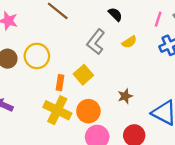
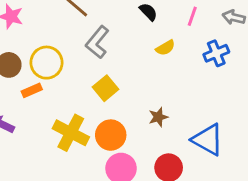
pink line: (158, 19) -> (192, 16), moved
gray L-shape: (96, 42) -> (97, 42), moved
orange rectangle: (60, 83) -> (32, 90), moved, turned 56

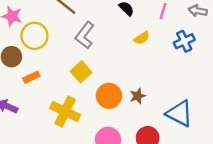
yellow circle: (46, 63) -> (34, 36), moved
yellow square: (106, 88) -> (81, 72), moved
orange circle: (111, 135) -> (109, 96), moved

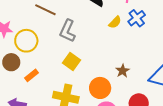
blue cross: (184, 41) -> (137, 18), moved
orange circle: (109, 96) -> (100, 88), moved

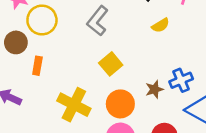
blue cross: (137, 18) -> (181, 80), moved
yellow square: (71, 62) -> (111, 64), moved
orange rectangle: (32, 75) -> (37, 66), turned -56

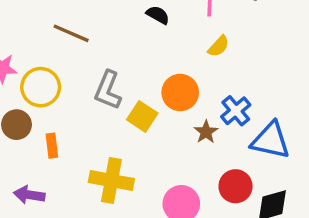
gray L-shape: (98, 21) -> (108, 90), moved
yellow semicircle: (161, 25) -> (219, 46), moved
orange circle: (120, 104) -> (180, 92), moved

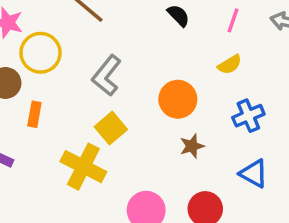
blue cross: (236, 111) -> (248, 116), moved
yellow square: (142, 116) -> (111, 128), moved
blue triangle: (271, 140) -> (254, 174), size x0.7

